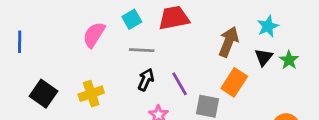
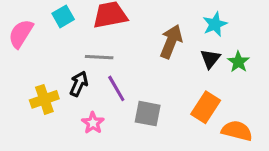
gray line: (142, 50) -> (99, 57), moved
orange rectangle: (234, 82) -> (206, 107), moved
yellow cross: (91, 94) -> (44, 99), moved

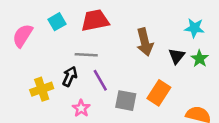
cyan star: (215, 24) -> (194, 28), moved, turned 30
brown arrow: (171, 41) -> (145, 42), turned 144
orange rectangle: (206, 107) -> (159, 93), moved

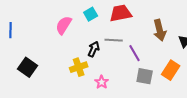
black arrow: (70, 76) -> (94, 49), moved
purple line: (100, 80) -> (135, 53), moved
pink star: (81, 108) -> (102, 82), moved

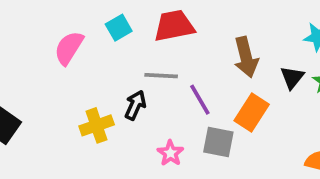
black arrow: (94, 49) -> (135, 105), moved
orange rectangle: (171, 70) -> (252, 113), moved
pink star: (102, 82) -> (170, 153), moved

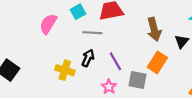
gray line: (161, 76) -> (92, 33), moved
purple line: (200, 100) -> (115, 61), moved
yellow cross: (97, 125) -> (65, 70), turned 36

